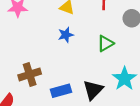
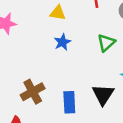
blue rectangle: (61, 91) -> (69, 102), turned -66

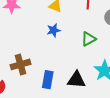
black triangle: (103, 94) -> (76, 80), turned 48

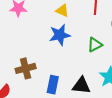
blue star: (54, 30) -> (60, 35), size x1.5

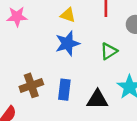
blue rectangle: (53, 85) -> (64, 90), moved

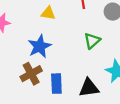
blue star: (67, 43) -> (40, 46), moved
brown cross: (31, 85) -> (31, 74), moved

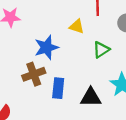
yellow triangle: (48, 13) -> (77, 26), moved

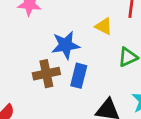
blue rectangle: (58, 88) -> (79, 76), moved

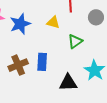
blue star: (66, 45) -> (20, 24), moved

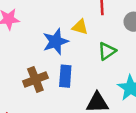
blue star: (20, 24) -> (56, 41), moved

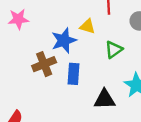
brown cross: (35, 79) -> (44, 64), moved

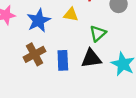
blue star: (64, 40) -> (39, 21), moved
black triangle: (105, 99) -> (91, 58), moved

